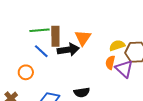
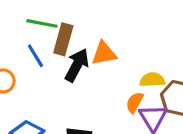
orange triangle: (83, 38) -> (104, 53), turned 30
black arrow: (68, 50) -> (77, 65), turned -70

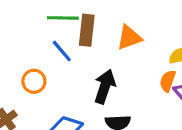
black arrow: (77, 65) -> (105, 87), moved

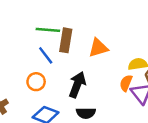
orange circle: (34, 81) -> (36, 82), moved

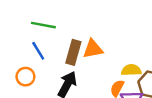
brown rectangle: (66, 40) -> (73, 52), moved

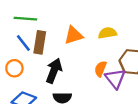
brown rectangle: (73, 52) -> (40, 42), moved
yellow semicircle: (131, 70) -> (107, 33), moved

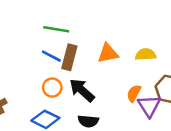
blue line: (23, 43) -> (51, 56), turned -30
orange circle: (14, 68) -> (52, 88), moved
black arrow: (54, 71) -> (82, 90), turned -75

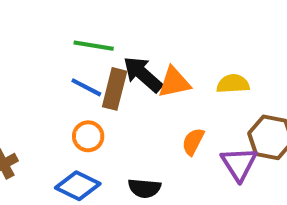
black arrow: (82, 90) -> (143, 74), moved
orange semicircle: (134, 93) -> (193, 142), moved

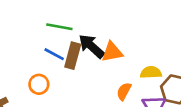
yellow semicircle: (233, 84) -> (151, 72), moved
orange circle: (88, 136) -> (39, 84), moved

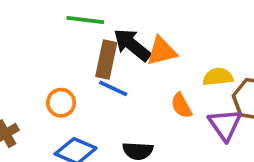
blue line: (54, 54) -> (113, 88), moved
orange semicircle: (124, 91) -> (181, 106), turned -54

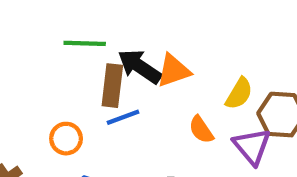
yellow semicircle: (218, 77) -> (239, 94), turned 132
blue line: (113, 88) -> (123, 117), turned -40

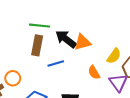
brown rectangle: (112, 86) -> (37, 45), moved
orange circle: (66, 139) -> (13, 78), moved

